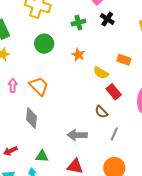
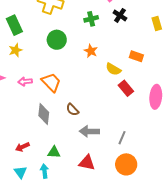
pink arrow: (13, 86) -> (25, 81), turned -96
brown semicircle: (101, 112) -> (73, 110), moved
gray line: (114, 134) -> (122, 138), moved

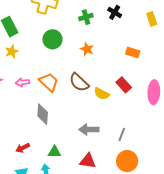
yellow semicircle: (113, 69) -> (102, 94), moved
brown semicircle: (73, 110) -> (79, 82), moved, size x1.5

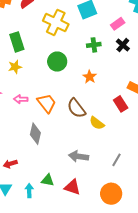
red rectangle: (124, 85) -> (121, 104), moved
gray line: (122, 134) -> (116, 160), moved
green triangle: (54, 152) -> (48, 180), moved

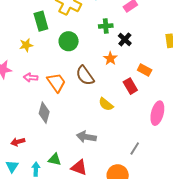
green rectangle: (17, 42) -> (41, 21), moved
black cross: (123, 45) -> (125, 39), moved
orange star: (90, 77) -> (110, 58), moved
brown semicircle: (76, 108) -> (85, 76), moved
gray line: (116, 160) -> (135, 149), moved

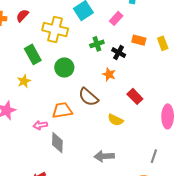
orange rectangle: (145, 70) -> (139, 40), moved
pink arrow: (31, 78) -> (40, 125), moved
orange trapezoid: (56, 82) -> (62, 110), turned -50

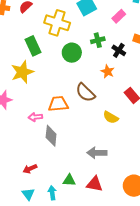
green circle: (64, 67) -> (72, 53), moved
yellow star: (24, 81) -> (22, 72), size x1.6

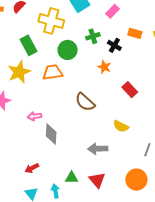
brown semicircle: (85, 93) -> (85, 102), moved
orange trapezoid: (58, 104) -> (53, 72), moved
yellow semicircle: (111, 117) -> (121, 126), moved
red triangle: (95, 184) -> (97, 180), turned 42

